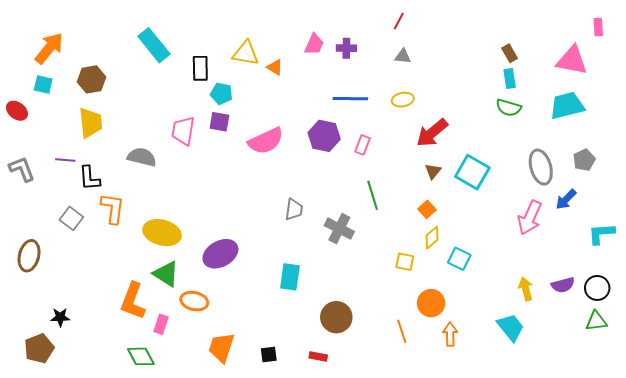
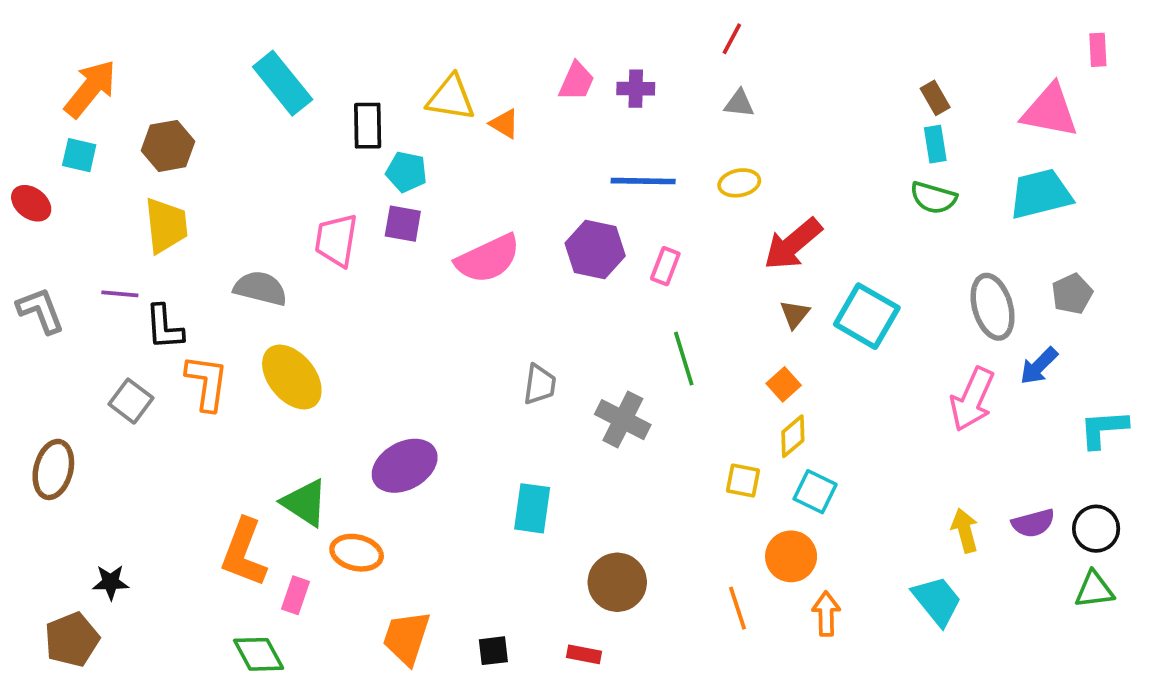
yellow ellipse: (162, 233) -> (292, 377), moved, turned 36
cyan square: (459, 259) -> (815, 492), moved

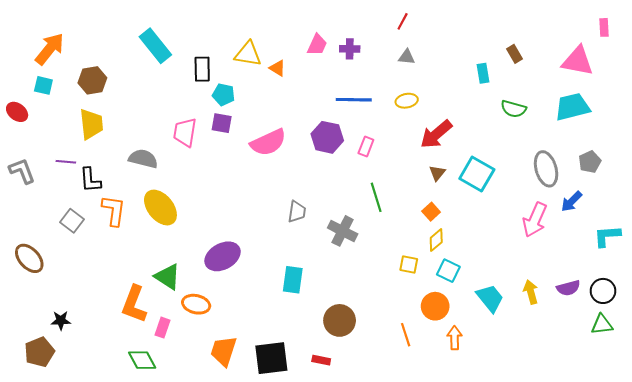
cyan rectangle: (935, 144) -> (483, 73), moved
brown ellipse: (53, 469) -> (29, 258), turned -56
cyan trapezoid: (937, 601) -> (490, 298), moved
black square: (493, 651) -> (271, 358), size x2.0

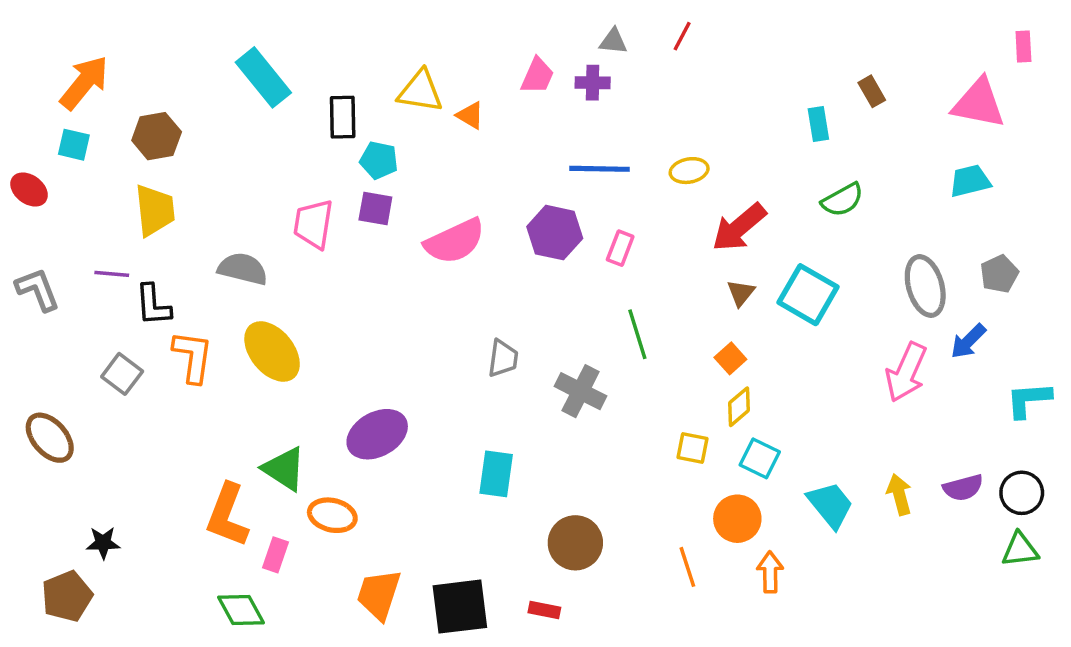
gray triangle: (407, 57) -> (613, 41), moved
cyan trapezoid: (572, 107) -> (970, 181), size x0.7
green semicircle: (513, 109) -> (842, 200), moved, turned -45

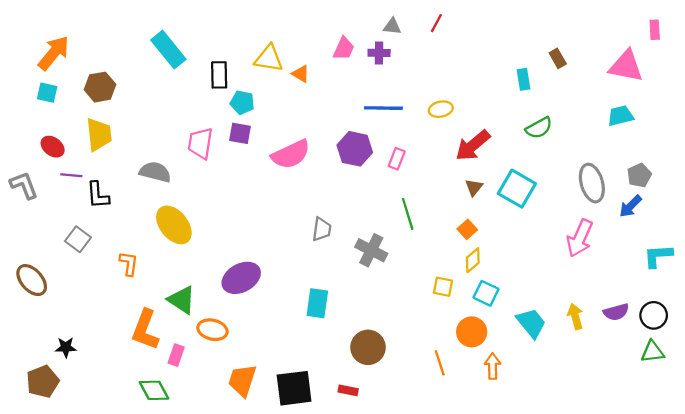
red ellipse: (29, 190) -> (53, 147), moved
blue arrow: (968, 341) -> (630, 206), moved
orange L-shape: (193, 357) -> (129, 264), moved, size x0.7

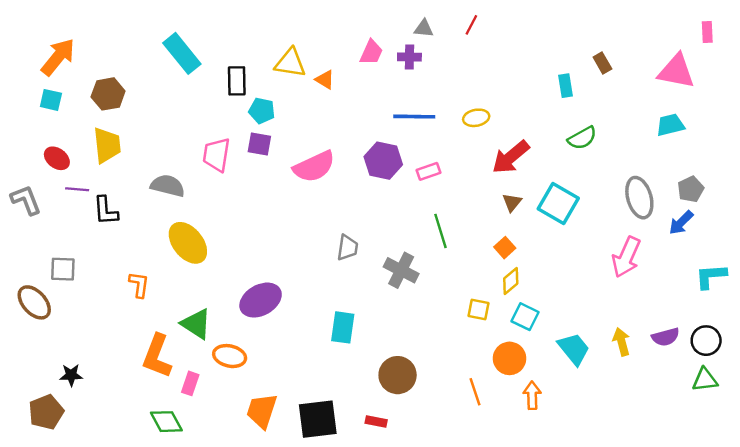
pink rectangle: (397, 159) -> (429, 171), turned 50
gray square: (78, 239) -> (63, 269), moved, turned -35

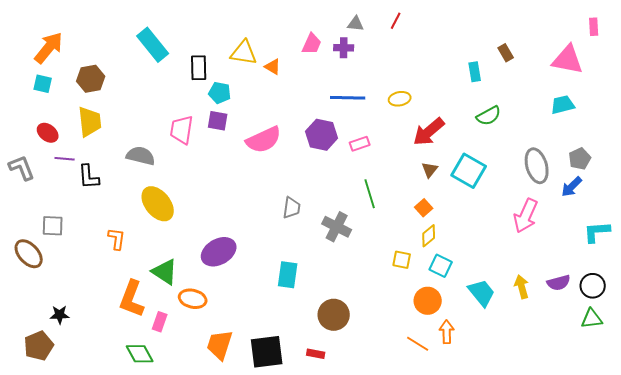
orange line: (475, 392) -> (418, 344), moved, turned -40

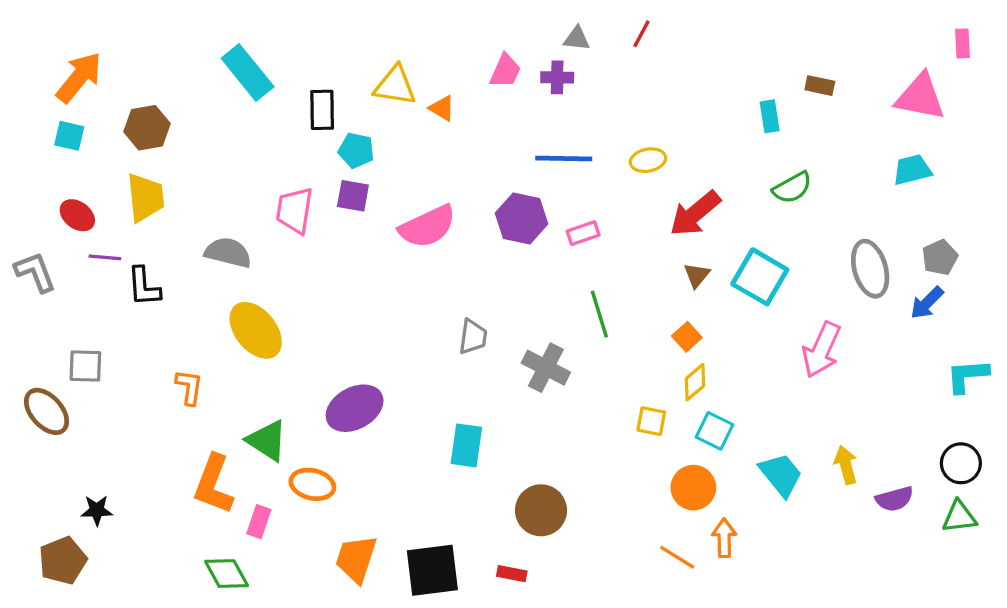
brown rectangle: (506, 53) -> (820, 86), turned -48
pink arrow: (526, 216) -> (821, 350), moved
purple semicircle: (559, 283) -> (894, 499), moved

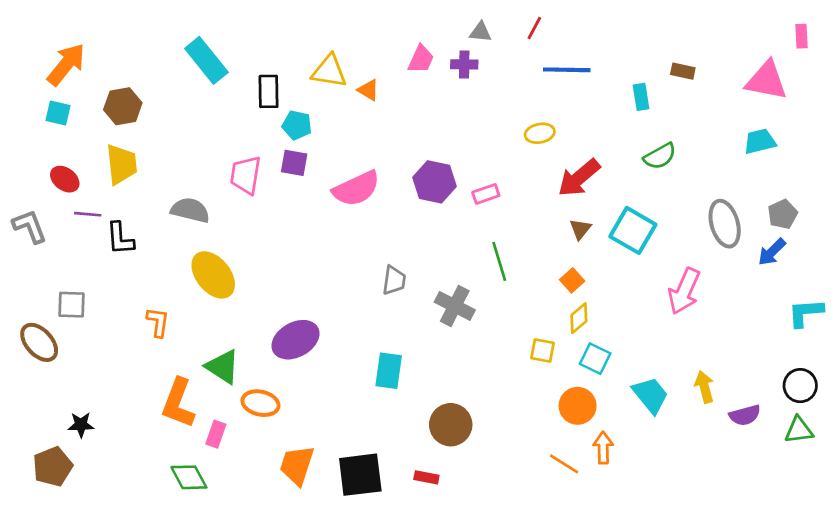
blue line: (564, 158) -> (567, 70), moved

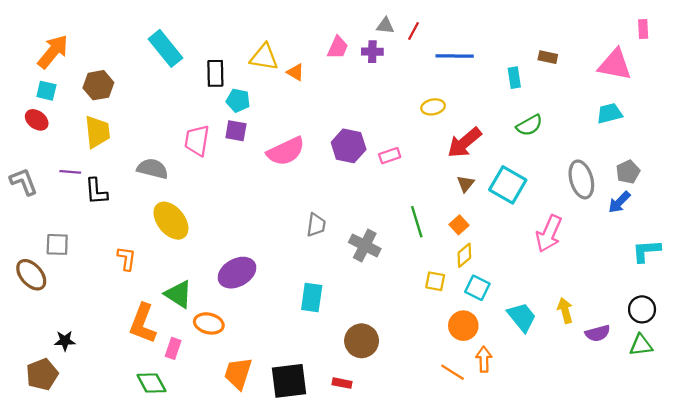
red line: (534, 28) -> (414, 31), moved
red ellipse: (65, 179) -> (37, 120), moved
green line: (499, 261) -> (417, 222), moved

